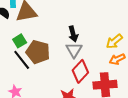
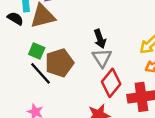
green square: (20, 41) -> (37, 51), turned -32
brown pentagon: (38, 52) -> (59, 63), turned -30

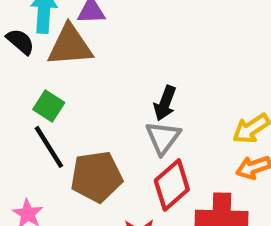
black arrow: (100, 39) -> (165, 103), turned 30
brown pentagon: (59, 63) -> (96, 177), moved

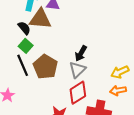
black semicircle: (20, 42) -> (24, 28), moved
brown pentagon: (96, 177) -> (45, 67), moved, turned 30

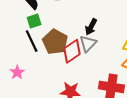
green square: (26, 46) -> (34, 21), turned 32
red diamond: (78, 93) -> (72, 51), moved

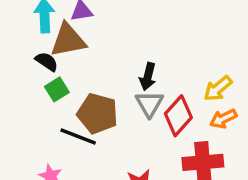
black line: (32, 41) -> (78, 137), moved, turned -30
red diamond: (72, 51) -> (178, 116), moved

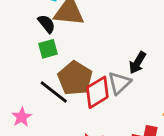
black arrow: (148, 77) -> (137, 63), moved
red diamond: (178, 116) -> (97, 92), moved

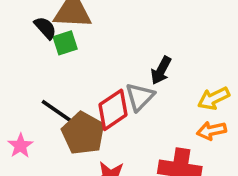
green square: (48, 49) -> (65, 43), moved
brown pentagon: (75, 78) -> (83, 133), moved

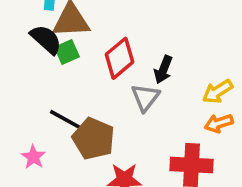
black semicircle: (45, 28) -> (46, 39), size x1.4
red diamond: (113, 110) -> (120, 58), moved

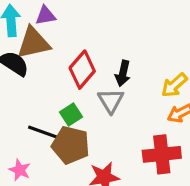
green square: (67, 52) -> (71, 114), moved

